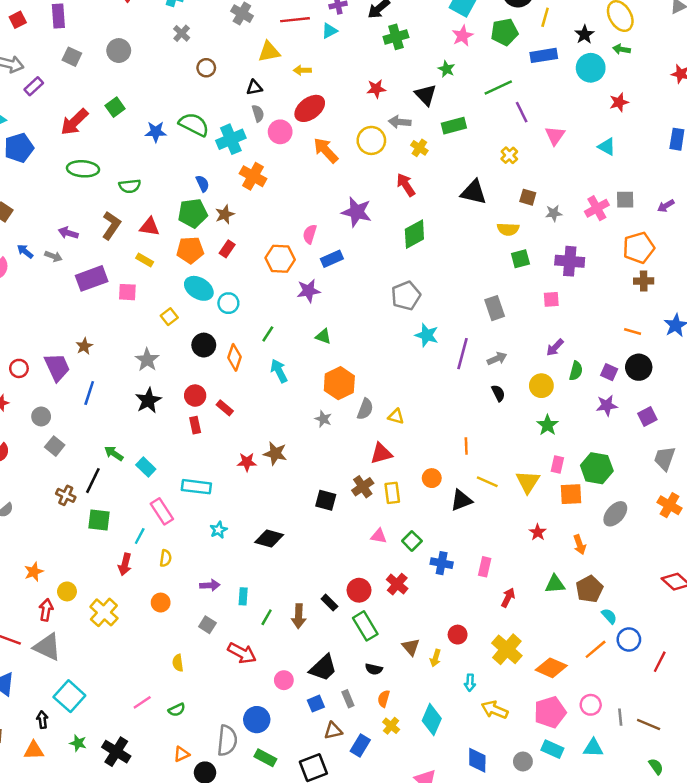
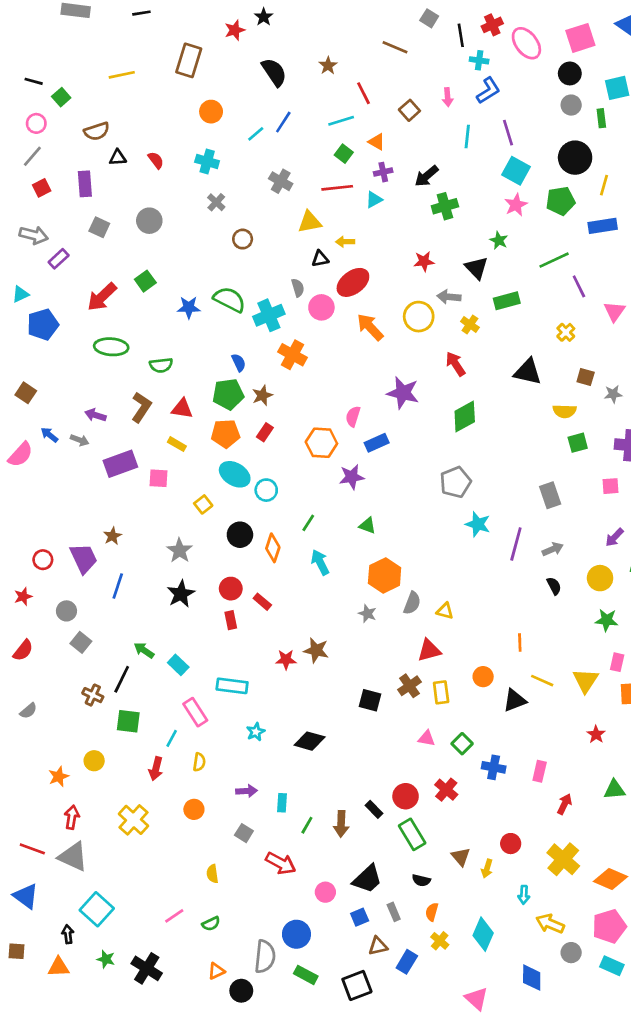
black triangle: (254, 87) -> (320, 259), moved
green star: (548, 425) -> (607, 620), turned -30
yellow circle: (67, 591) -> (94, 761), moved
gray circle: (523, 761) -> (571, 953), moved

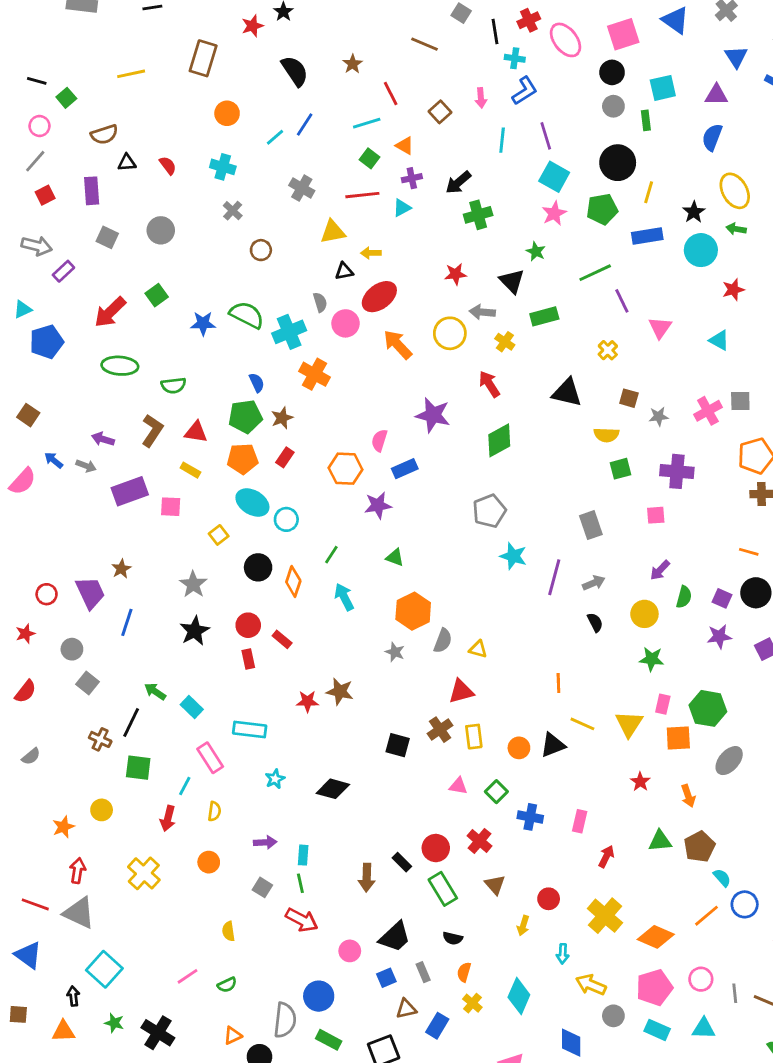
orange circle: (483, 677) -> (519, 748), moved
green line: (307, 825) -> (300, 883), moved, turned -42
brown triangle: (461, 857) -> (495, 885), moved

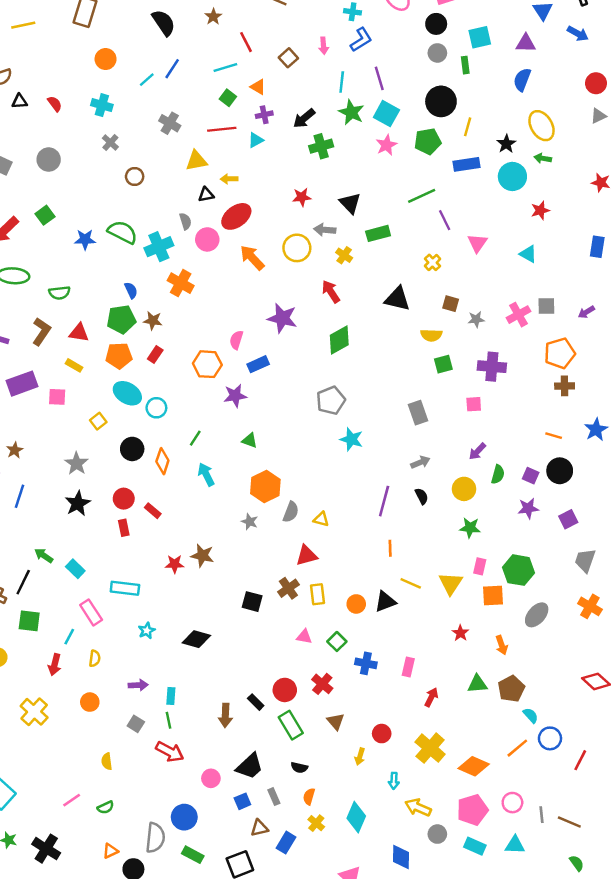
green star: (536, 251) -> (351, 112), moved, size x1.5
brown star: (282, 418) -> (153, 321), turned 30
purple line: (554, 577) -> (384, 501), moved

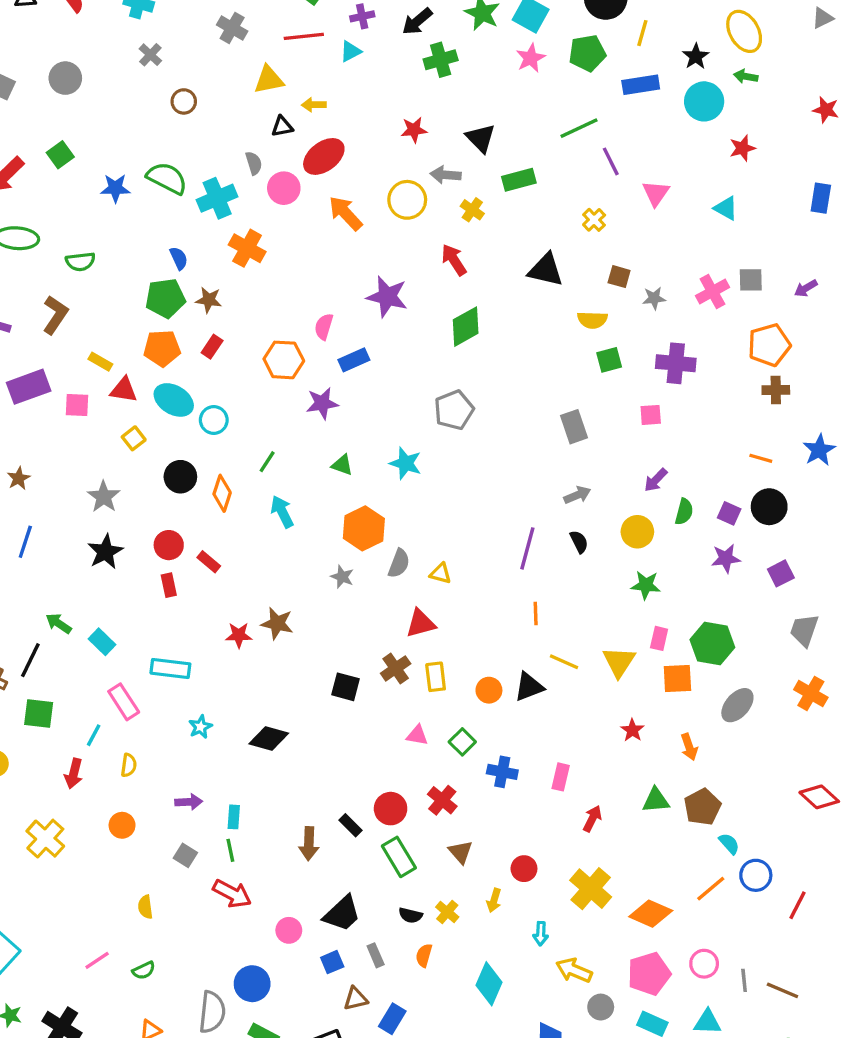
red triangle: (79, 333) -> (124, 390), moved
cyan star: (351, 439) -> (406, 463), moved
yellow cross: (316, 823) -> (447, 912), moved

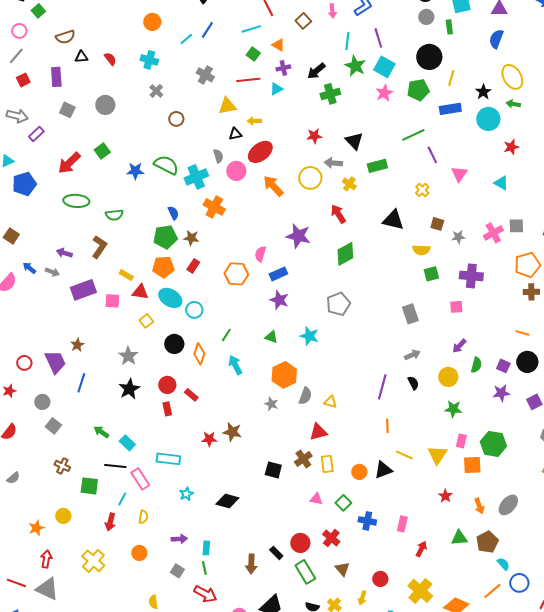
purple star: (322, 403) -> (279, 300), moved, turned 30
black line: (30, 660) -> (115, 466), moved, turned 70
gray ellipse: (737, 705) -> (508, 505), moved

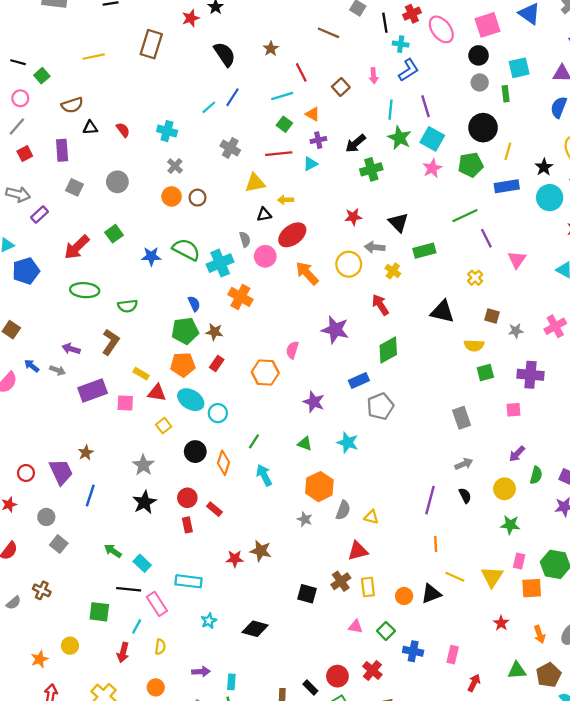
orange circle: (152, 22) -> (172, 196), moved
blue rectangle: (278, 274) -> (359, 380), moved
brown cross: (62, 466) -> (42, 590), moved

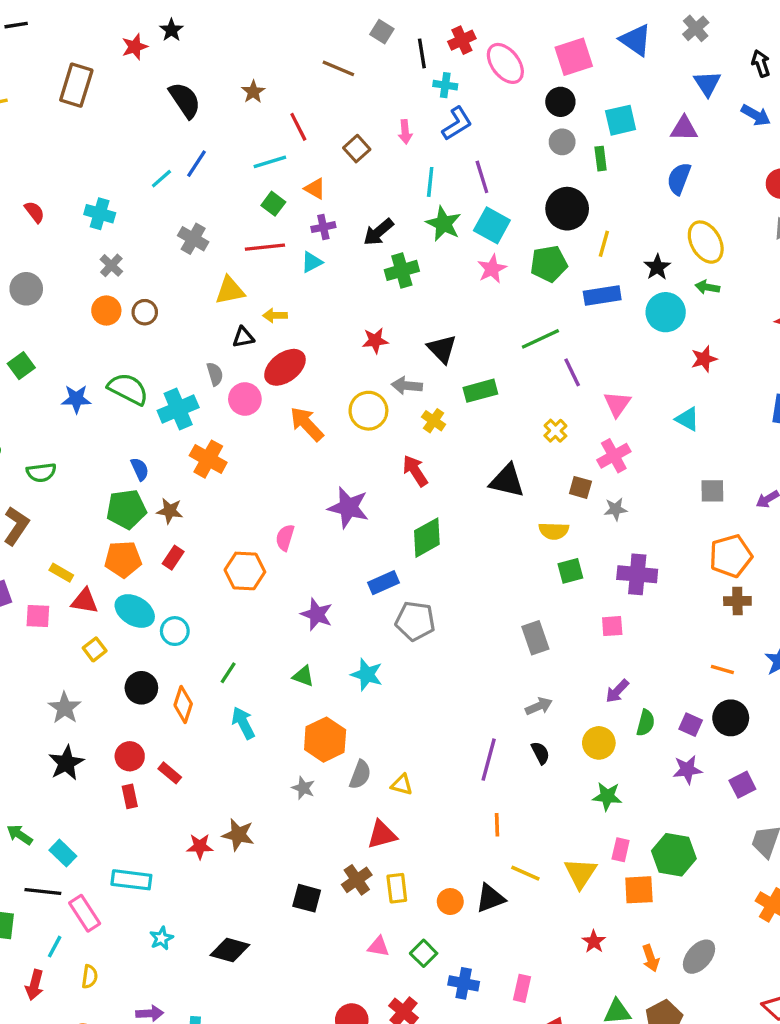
pink cross: (555, 326) -> (614, 456), moved
gray pentagon: (380, 406) -> (415, 621), turned 30

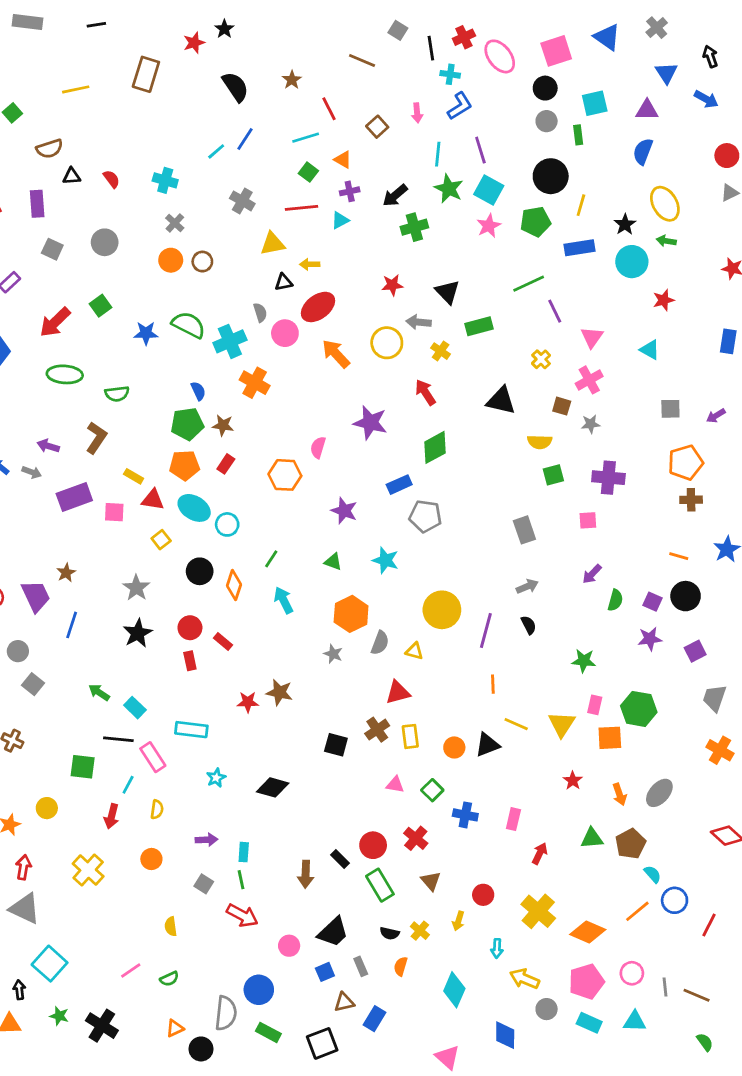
yellow circle: (599, 743) -> (442, 610), moved, size x1.4

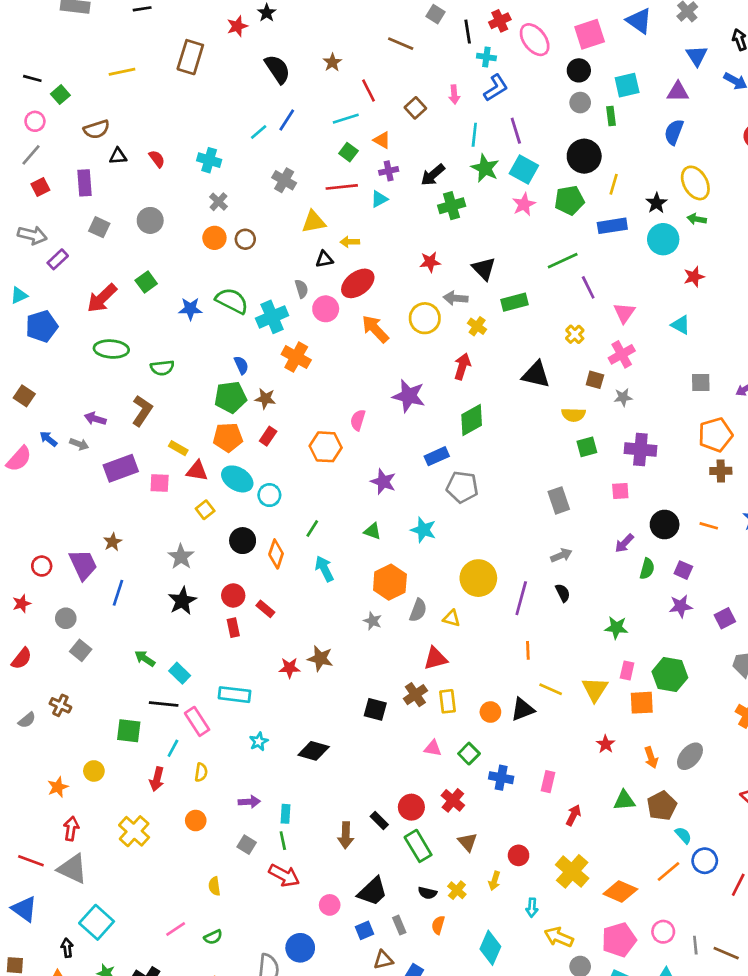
red arrow: (425, 392) -> (462, 366), turned 50
black circle: (686, 596) -> (665, 525), moved

